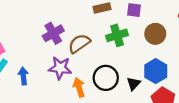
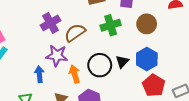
blue arrow: (23, 76) -> (39, 74), moved
black triangle: (134, 84) -> (122, 62), moved

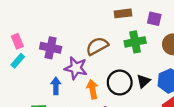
purple cross: (51, 23) -> (51, 48), moved, turned 36

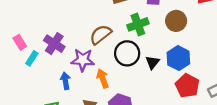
purple cross: (51, 48) -> (54, 44), turned 30
cyan rectangle: (18, 61) -> (32, 58), moved
black circle: (120, 83) -> (127, 53), moved

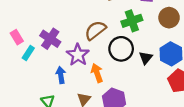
purple star: (83, 60) -> (78, 55), turned 30

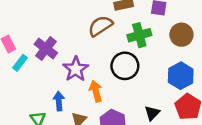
brown semicircle: (95, 30) -> (100, 26), moved
black triangle: (146, 58) -> (152, 113), moved
blue arrow: (61, 75) -> (59, 101), moved

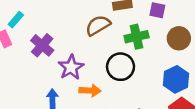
cyan rectangle: (20, 63) -> (16, 20), moved
orange arrow: (96, 91) -> (90, 91), turned 105

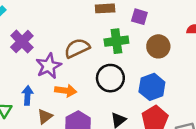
brown semicircle: (98, 25) -> (77, 48), moved
black circle: (121, 67) -> (110, 78), moved

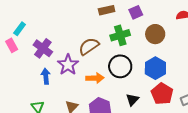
purple square: (139, 17) -> (136, 12), turned -32
orange arrow: (66, 91) -> (95, 78), moved
blue arrow: (28, 95) -> (46, 76), moved

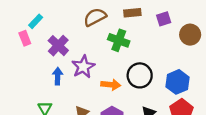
brown circle: (155, 34) -> (190, 35), moved
green cross: (120, 35) -> (119, 40), moved, turned 30
brown semicircle: (89, 46) -> (95, 17), moved

